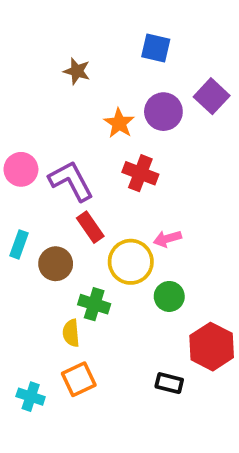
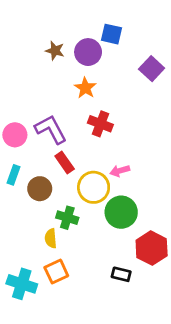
purple circle: (163, 112) -> (88, 52), moved
pink circle: (21, 169) -> (15, 135), moved
green circle: (169, 296) -> (121, 212), size x1.5
cyan cross: (31, 397) -> (22, 284), size x1.5

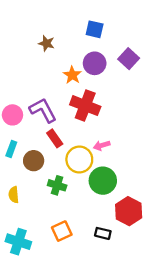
purple circle: (88, 52) -> (95, 63), moved
red cross: (100, 124) -> (85, 106), size x1.4
yellow semicircle: (51, 238) -> (14, 195), moved
orange square: (56, 272) -> (62, 231), moved

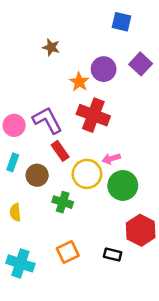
blue square: (95, 29) -> (121, 22), moved
green circle: (103, 181) -> (123, 185), moved

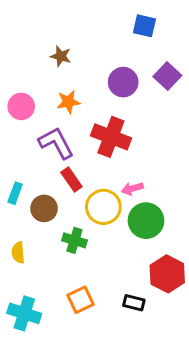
orange star: (79, 82) -> (68, 102), moved, turned 30
pink circle: (14, 125) -> (21, 106), moved

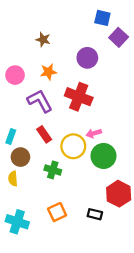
purple square: (167, 76) -> (119, 37), moved
red rectangle: (71, 180) -> (44, 134), moved
brown circle: (44, 208) -> (20, 157), moved

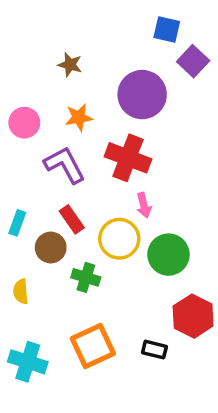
purple circle: (87, 58) -> (142, 95), size x1.4
pink arrow: (94, 133) -> (144, 205), moved, turned -88
brown circle: (20, 157) -> (51, 248), moved
orange square: (57, 212) -> (93, 346), size x1.4

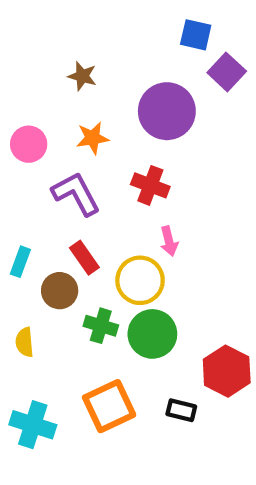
red cross: (128, 158) -> (150, 185), size x0.7
green circle: (168, 255) -> (152, 334), moved

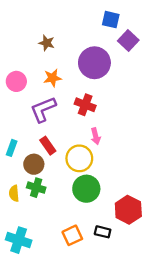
purple L-shape: (76, 194) -> (43, 109), turned -84
green cross: (101, 326) -> (36, 188), moved
orange square: (109, 406) -> (72, 235), moved, size x0.7

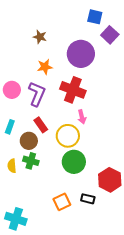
pink circle: (16, 81) -> (12, 90), moved
red cross: (85, 105) -> (73, 90), size x1.4
purple L-shape: (43, 109) -> (37, 94), turned 135
cyan cross: (19, 240) -> (16, 219), moved

